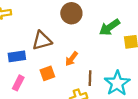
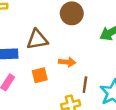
orange arrow: (71, 59) -> (67, 62), turned -128

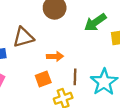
orange square: (40, 75) -> (43, 79), moved

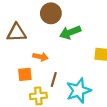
green arrow: (95, 22) -> (70, 32), moved

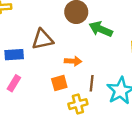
green arrow: (70, 32) -> (101, 29), turned 54

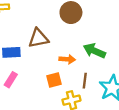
green arrow: (101, 29) -> (94, 51), moved

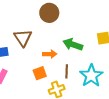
brown triangle: (38, 38) -> (23, 38), turned -48

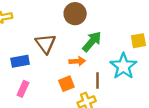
green arrow: (73, 44) -> (92, 42), moved, turned 114
cyan star: (91, 76) -> (123, 66), moved

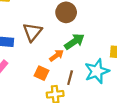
orange arrow: (77, 61) -> (57, 56), turned -48
orange square: (66, 84) -> (41, 73), turned 32

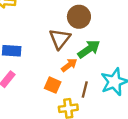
brown triangle: (32, 32) -> (60, 39), moved

